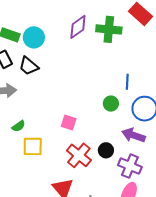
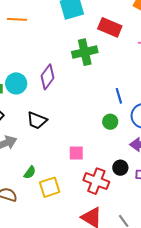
purple diamond: (78, 27) -> (47, 77), moved
black trapezoid: (29, 66) -> (37, 120), moved

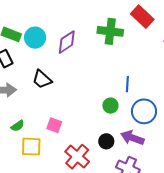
pink square: (76, 153) -> (54, 125), moved
black circle: (120, 168) -> (106, 141), moved

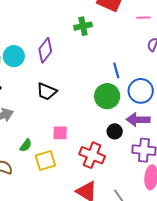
green cross: (110, 31) -> (83, 26), size x0.7
black trapezoid: (42, 79) -> (47, 91), moved
green circle: (110, 106) -> (107, 96), size x1.6

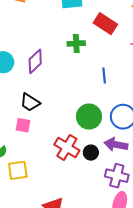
blue line: (116, 70) -> (104, 76), moved
pink square: (60, 133) -> (23, 125), moved
red cross: (92, 155) -> (67, 147), moved

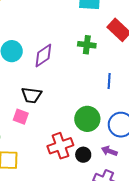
black trapezoid: (30, 102) -> (32, 95), turned -35
purple arrow: (116, 145) -> (109, 151), size x0.7
red cross: (67, 147) -> (60, 146), turned 30

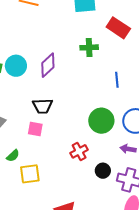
red cross: (60, 146) -> (79, 151), size x0.7
black circle: (83, 155) -> (103, 171), moved

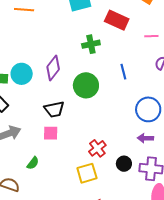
green circle: (101, 121) -> (86, 85), moved
yellow square: (30, 174) -> (87, 173), moved

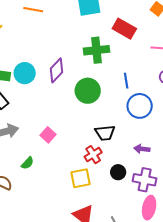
green cross: (91, 44) -> (96, 50), size x1.4
black trapezoid: (54, 109) -> (105, 133), moved
blue circle: (148, 109) -> (140, 106), moved
pink square: (51, 133) -> (48, 135), turned 35

